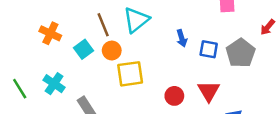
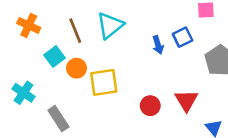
orange cross: (50, 33) -> (29, 25), moved
blue square: (209, 49) -> (183, 37), moved, turned -36
orange circle: (112, 51) -> (77, 68), moved

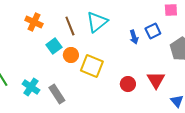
yellow square: (104, 82) -> (92, 66), turned 30
cyan cross: (23, 93) -> (31, 87), moved

